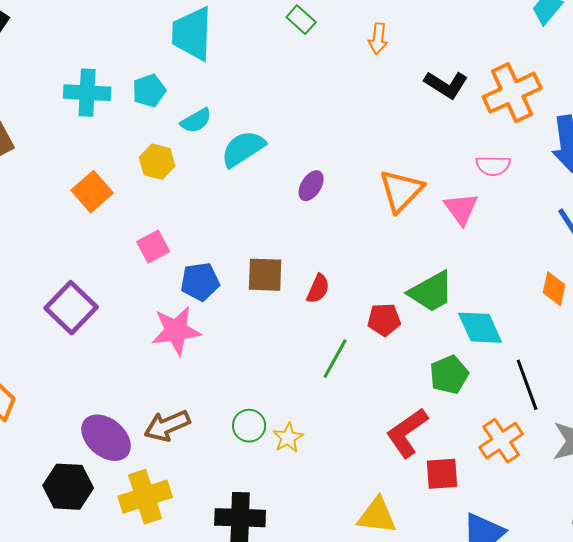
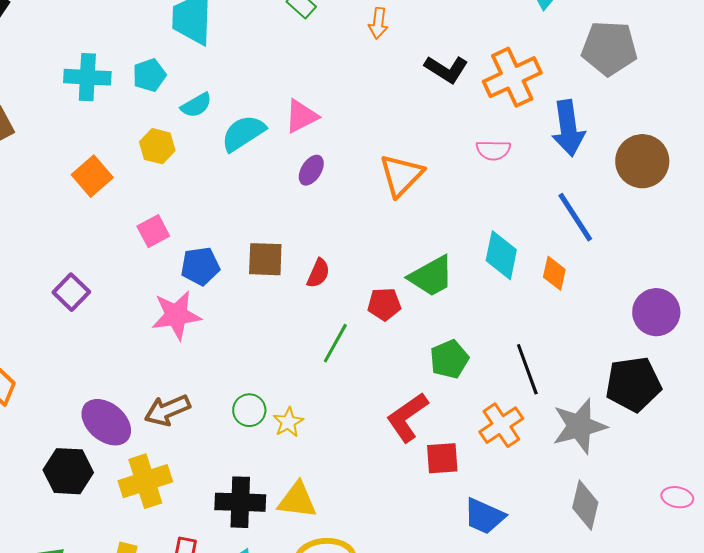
pink triangle: (461, 209) -> (301, 116), moved, turned 39
purple square: (71, 308) -> (71, 292), size x0.7
cyan diamond: (480, 328) -> (501, 255), moved, turned 36
yellow triangle: (377, 516) -> (297, 500), moved

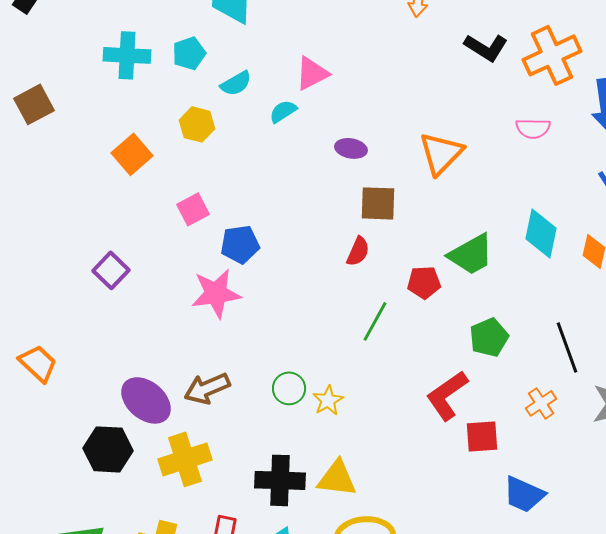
pink triangle: (301, 116) -> (312, 73), moved
cyan semicircle: (243, 133) -> (283, 111), size x0.6
purple ellipse: (311, 170) -> (351, 148), turned 68
brown square: (265, 259) -> (378, 203), moved
orange cross: (501, 425) -> (541, 403), size x0.7

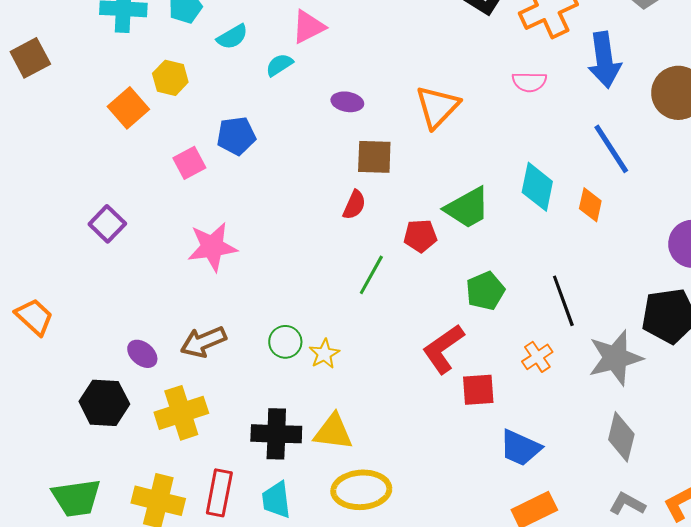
yellow hexagon: (197, 124) -> (170, 78), moved
blue pentagon: (240, 244) -> (236, 136), moved
purple ellipse: (146, 400) -> (142, 354), size x0.6

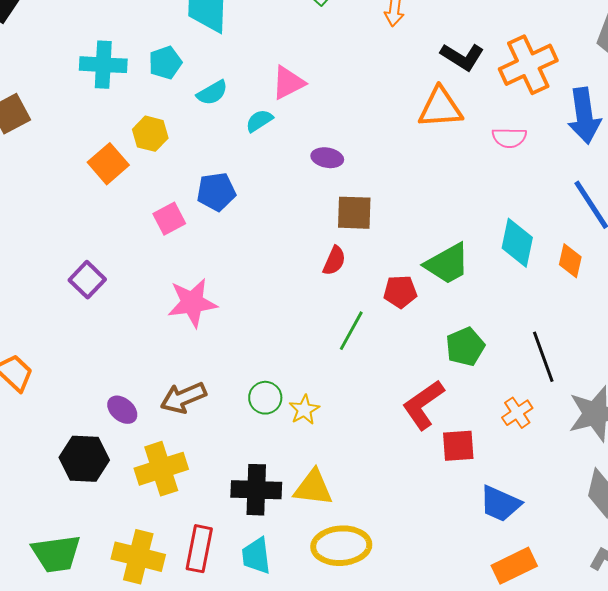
orange triangle: (437, 107) -> (440, 108), moved, turned 42

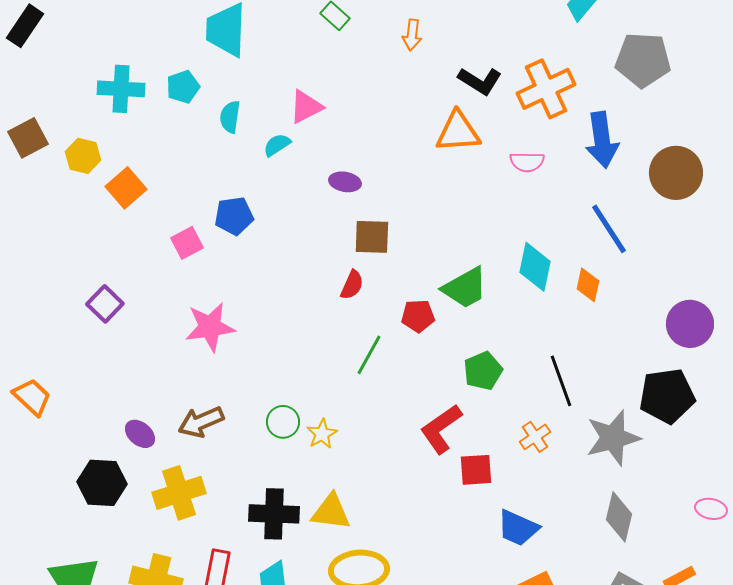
cyan semicircle: (212, 93) -> (230, 117), turned 128
yellow hexagon: (150, 134) -> (83, 156), moved

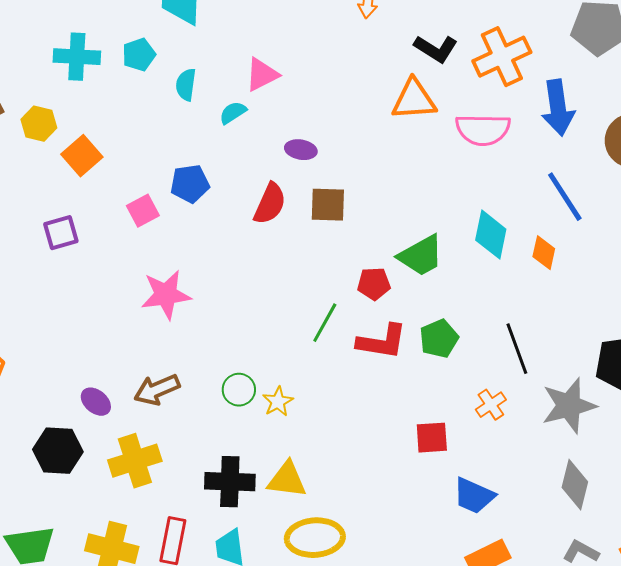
pink semicircle: (527, 162) -> (483, 130), size x1.6
red semicircle: (352, 285) -> (270, 204), moved, size x1.4
purple square: (105, 304) -> (61, 233), moved, turned 30
red L-shape: (441, 429) -> (382, 342), moved, turned -136

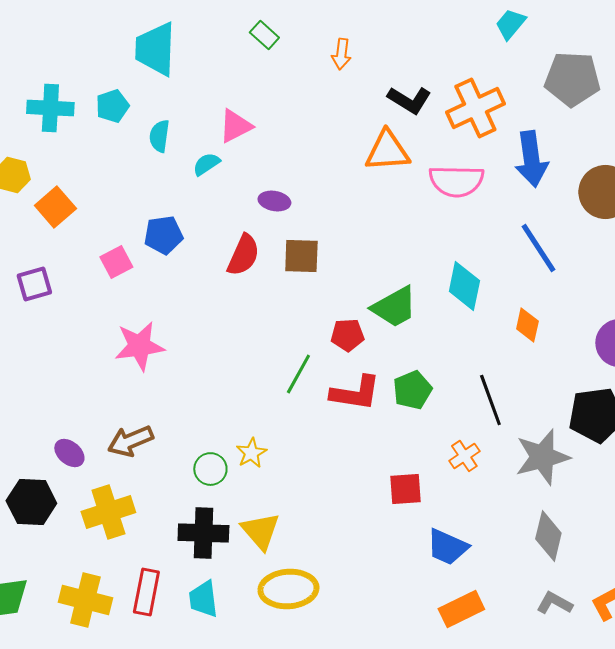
orange diamond: (544, 253) -> (527, 325), moved
green circle: (239, 390) -> (210, 469), moved
yellow triangle: (287, 480) -> (260, 531), turned 42

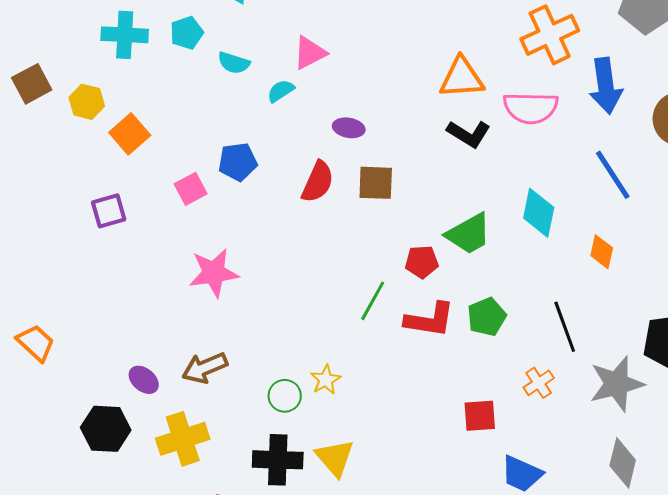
black L-shape: (409, 100) -> (469, 134), moved
cyan semicircle: (159, 136) -> (234, 63), turned -80

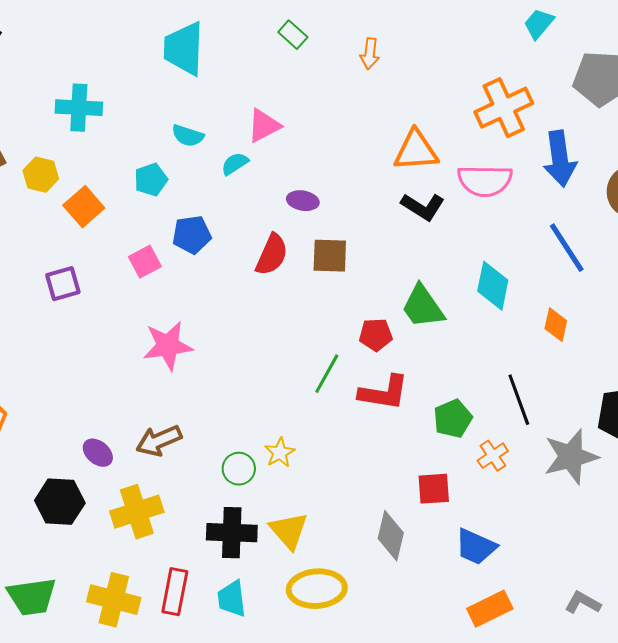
cyan pentagon: (187, 33) -> (151, 180), moved
green trapezoid: (469, 234) -> (423, 307), turned 84
green pentagon: (487, 317) -> (453, 419), moved
gray diamond: (623, 463) -> (391, 536), moved

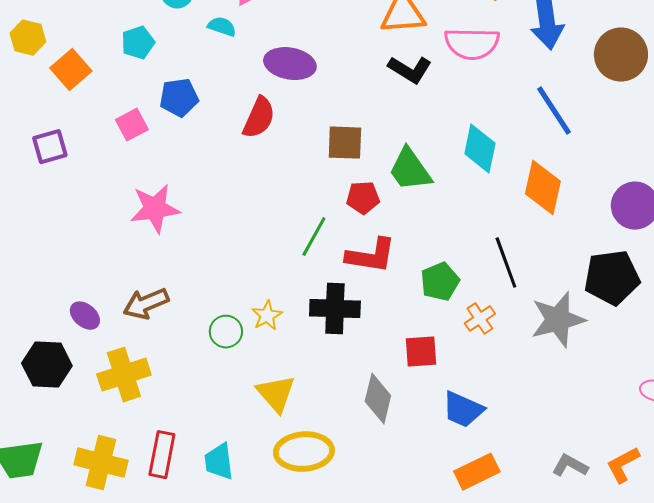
cyan semicircle: (235, 164) -> (222, 27), turned 52
purple ellipse: (303, 201) -> (290, 64), size x1.6
brown square: (330, 256) -> (345, 143), moved
orange diamond: (556, 325) -> (543, 188), size x1.6
black cross: (232, 533) -> (335, 309), moved

